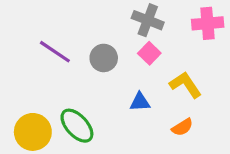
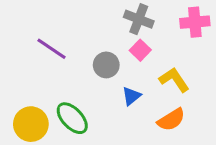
gray circle: (104, 58) -> (106, 65), moved
blue triangle: (140, 102) -> (131, 96), turned -36
orange semicircle: (182, 127) -> (171, 120), size x1.4

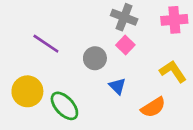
yellow L-shape: (174, 80) -> (173, 71), moved
blue triangle: (131, 96) -> (117, 86), turned -36
yellow circle: (31, 124) -> (27, 91), moved

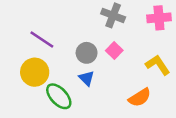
pink square: (125, 45) -> (114, 50), moved
blue triangle: (117, 86) -> (87, 78), moved
yellow circle: (27, 91) -> (35, 72), moved

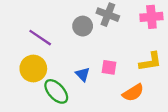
pink square: (114, 50) -> (109, 67), moved, turned -35
gray circle: (87, 53) -> (83, 26), moved
yellow L-shape: (158, 65) -> (150, 62), turned 115

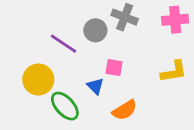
purple line: (40, 38) -> (64, 44), moved
pink square: (109, 67) -> (114, 68), moved
orange semicircle: (133, 93) -> (125, 110), moved

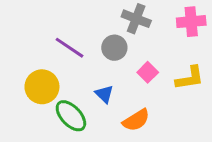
gray circle: (95, 30) -> (114, 48), moved
pink square: (114, 68) -> (148, 72), moved, turned 36

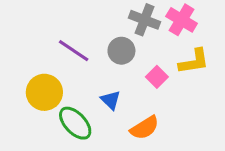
pink cross: (191, 22) -> (182, 20), moved, turned 36
yellow L-shape: (190, 78) -> (194, 61), moved

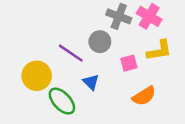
purple line: (74, 51) -> (71, 53), moved
pink square: (157, 77) -> (129, 63), turned 30
orange semicircle: (145, 128) -> (144, 96), moved

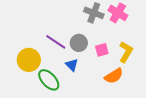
gray circle: (100, 42) -> (79, 43), moved
yellow L-shape: (159, 50) -> (126, 52), moved, turned -50

